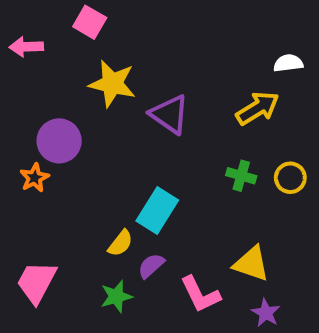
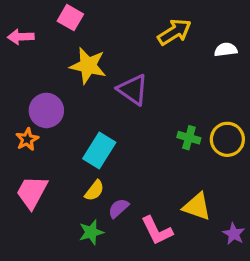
yellow arrow: (258, 108) -> (175, 32), moved
yellow circle: (290, 178) -> (227, 139), size x1.4
cyan rectangle: (157, 211) -> (99, 151), moved
pink trapezoid: (37, 282) -> (32, 192), moved
purple star: (266, 313) -> (234, 234), moved

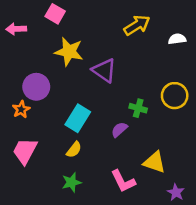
green cross: (189, 138) -> (138, 108), moved
yellow circle: (227, 139) -> (175, 96), moved
purple semicircle: (118, 208) -> (119, 130), moved
purple star: (234, 234) -> (176, 192), moved

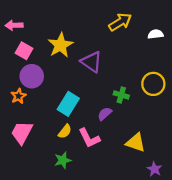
pink square: (55, 14) -> (24, 51), moved
yellow star: (69, 52) -> (60, 45), turned 30
pink L-shape: (123, 181) -> (89, 138), moved

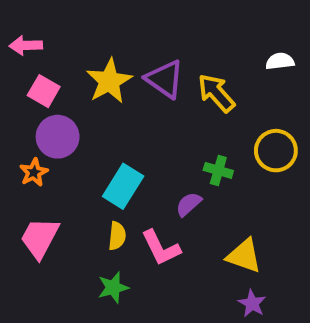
yellow arrow: (120, 22) -> (216, 93), moved, turned -100
purple triangle: (91, 62) -> (165, 79), moved
yellow semicircle: (65, 131) -> (117, 236), turned -32
purple star: (154, 169) -> (252, 303), moved

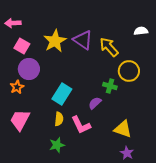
yellow circle: (276, 151) -> (129, 71), moved

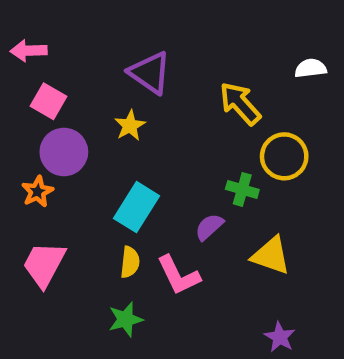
purple triangle: (83, 40) -> (150, 73), moved
yellow star: (55, 41) -> (130, 126), moved, size x0.6
yellow triangle: (123, 129) -> (271, 256), moved

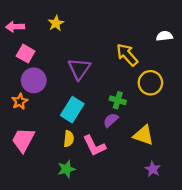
purple triangle: (150, 73) -> (79, 69), moved, turned 30
yellow star: (130, 126) -> (56, 23), moved
green cross: (242, 189) -> (118, 100), moved
purple star: (280, 337) -> (153, 169), moved

